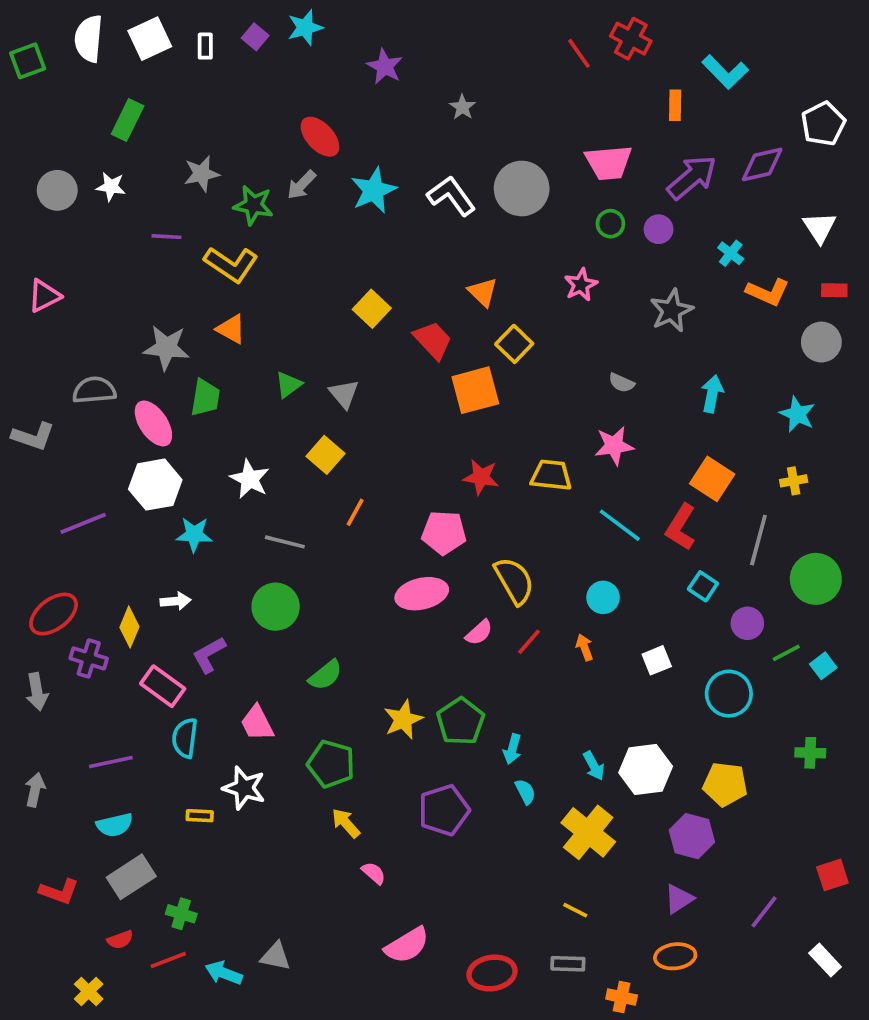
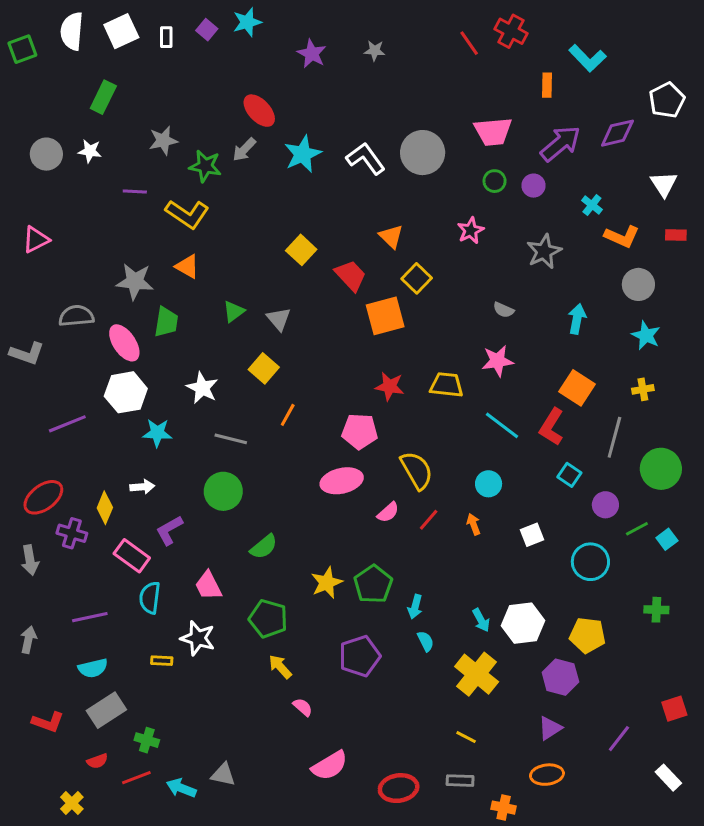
gray star: (462, 107) -> (375, 51), moved, turned -30
gray circle: (821, 342) -> (638, 284), moved

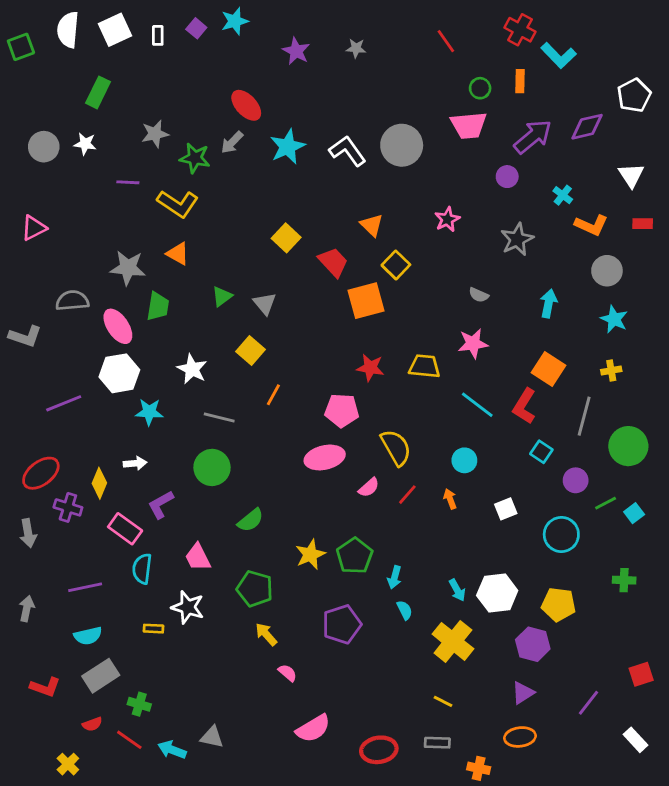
red cross: (511, 31) -> (520, 30), moved
green circle: (495, 181) -> (480, 88), moved
red line: (136, 778) -> (129, 740), turned 56

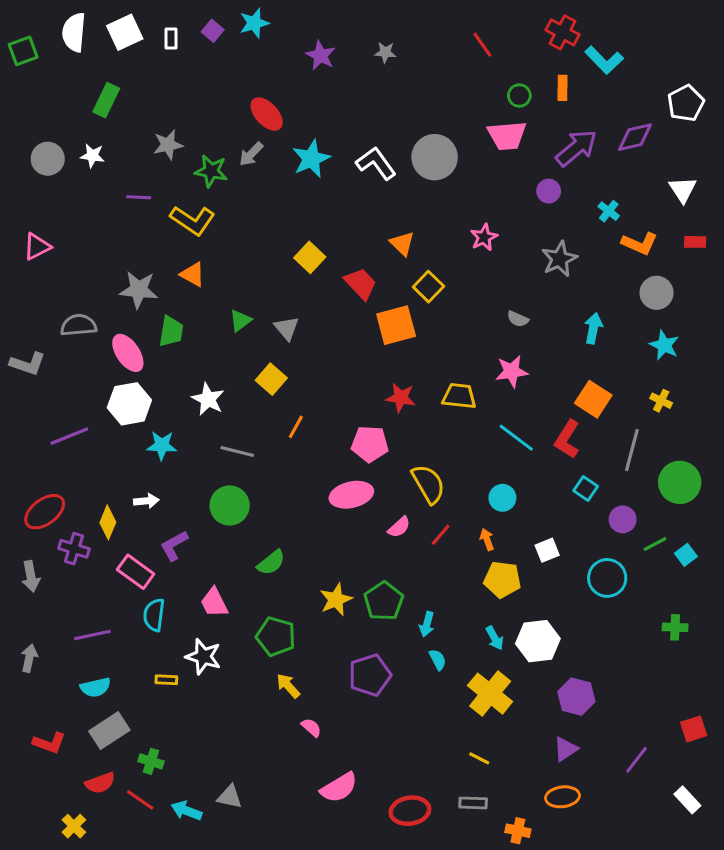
yellow cross: (611, 371) -> (661, 401), turned 36
yellow pentagon: (558, 604) -> (502, 579), moved
red semicircle: (92, 724) -> (100, 783), size x1.4

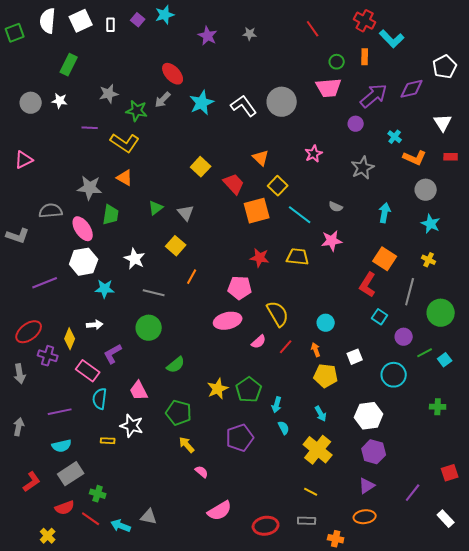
cyan line: (516, 438) -> (300, 215), moved
white hexagon: (538, 641) -> (369, 416), moved
red L-shape: (49, 743) -> (32, 482), turned -55

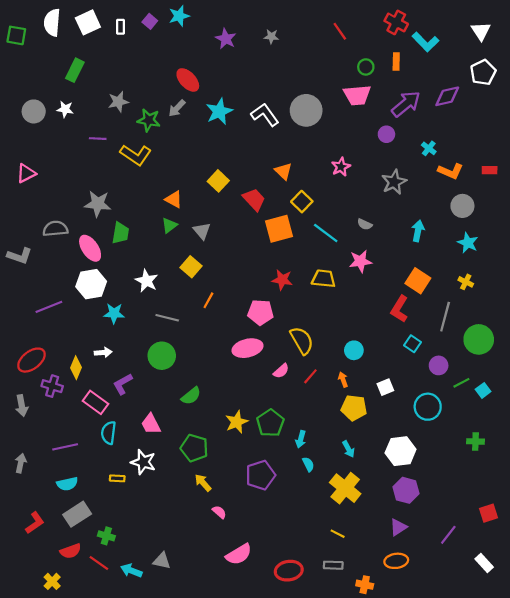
green square: (15, 33) -> (16, 35), turned 30
white triangle: (443, 123) -> (481, 31), moved
orange triangle: (125, 178) -> (174, 199), moved

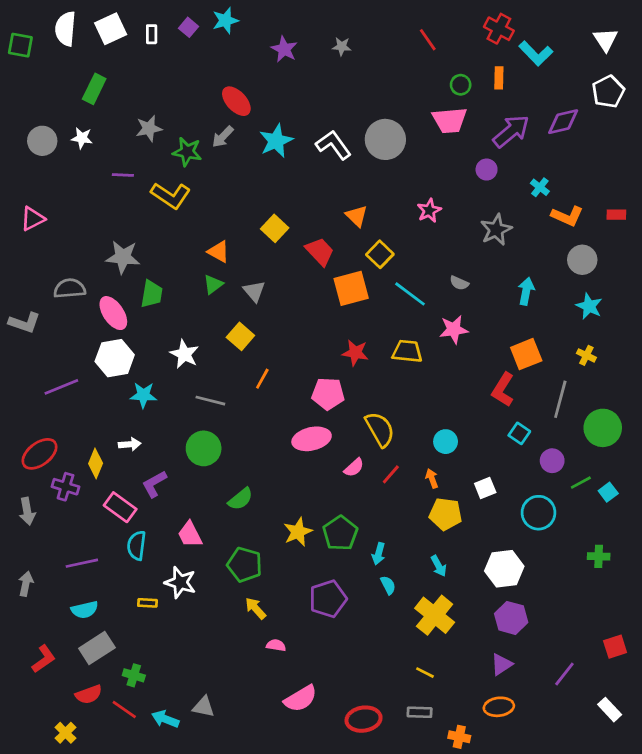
orange square: (418, 281) -> (526, 354), turned 35
pink semicircle: (219, 512) -> (276, 645), turned -32

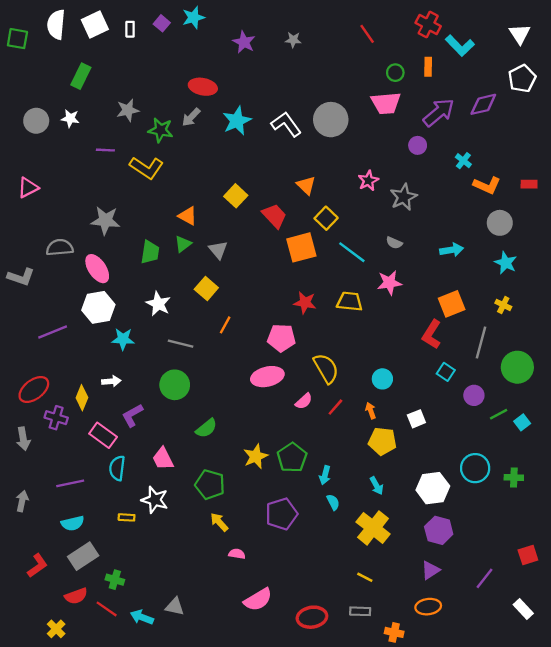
red ellipse: (236, 101) -> (203, 87), turned -36
gray star: (496, 230) -> (404, 197), moved
cyan arrow: (526, 291) -> (452, 250), turned 70
green trapezoid: (152, 294) -> (150, 252), moved
cyan circle: (538, 513) -> (475, 468), moved

